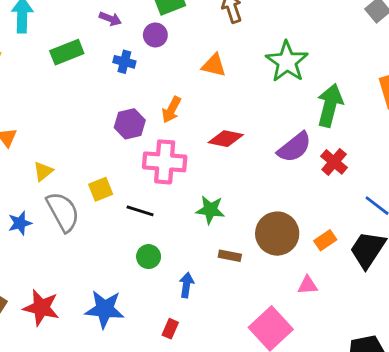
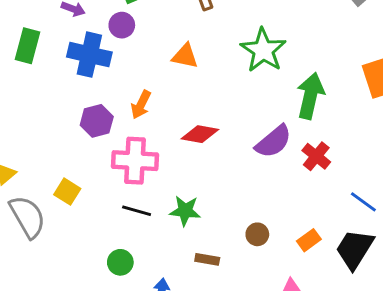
green rectangle: (67, 52) -> (27, 46), turned -52
blue cross: (124, 62) -> (89, 55), size x1.8
yellow square: (101, 189) -> (67, 192), turned -35
black line: (140, 211) -> (137, 211), moved
brown circle: (277, 234) -> (257, 234), size x0.5

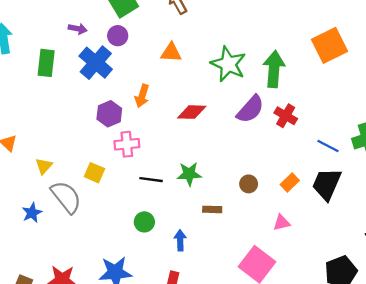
green star: (263, 50) -> (228, 64), moved
blue cross: (89, 55) -> (96, 63), turned 36
pink cross: (135, 161) -> (127, 144), moved, size x0.7

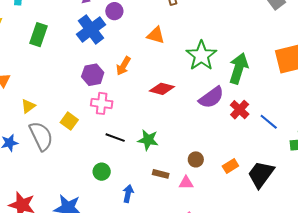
green rectangle: (46, 63) -> (38, 35), moved
blue line: (328, 146) -> (269, 122), moved
pink triangle: (282, 223) -> (186, 183), moved

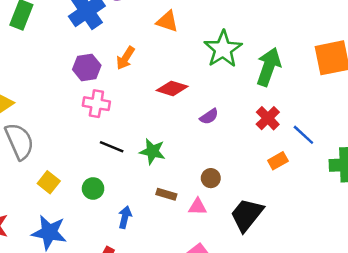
purple semicircle: (211, 97) -> (209, 116), moved, size x0.6
yellow square: (69, 121) -> (49, 182), moved
orange rectangle: (230, 166) -> (278, 161), moved
black trapezoid: (261, 174) -> (247, 215), moved

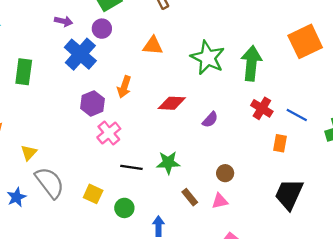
pink cross: (96, 104) -> (109, 133), turned -35
orange rectangle: (278, 161) -> (280, 143), turned -36
yellow square: (49, 182) -> (93, 194), moved
brown rectangle: (166, 194) -> (190, 197), turned 48
black trapezoid: (247, 215) -> (289, 194), moved

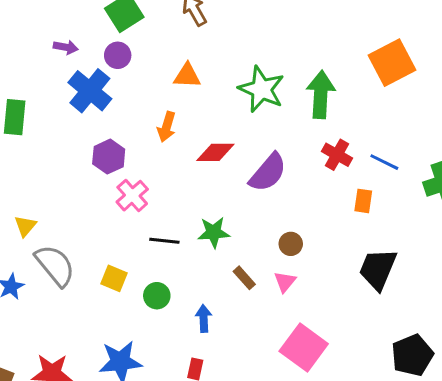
orange arrow: (124, 87) -> (167, 127), moved
purple semicircle: (210, 120) -> (268, 173), size x1.8
pink triangle: (220, 201) -> (285, 282), turned -36

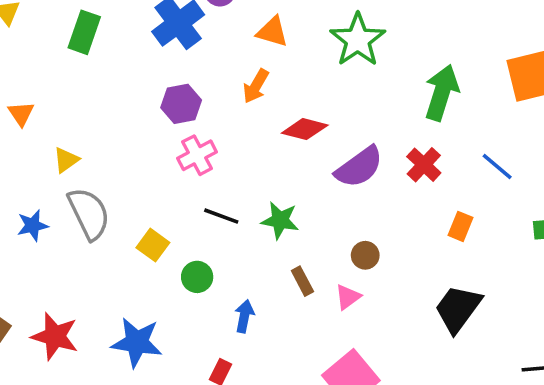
orange triangle: (187, 76) -> (272, 32), moved
green star: (262, 89) -> (358, 40), moved
red cross: (337, 155) -> (424, 165), moved
blue line: (384, 162) -> (497, 166), moved

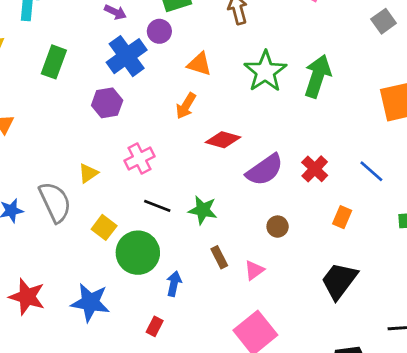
green arrow: (442, 93) -> (318, 76), moved
purple hexagon: (181, 104) -> (107, 103), moved
yellow triangle: (66, 160) -> (88, 173), moved
brown circle: (365, 255) -> (278, 227), moved
green circle: (197, 277) -> (138, 253), size x1.8

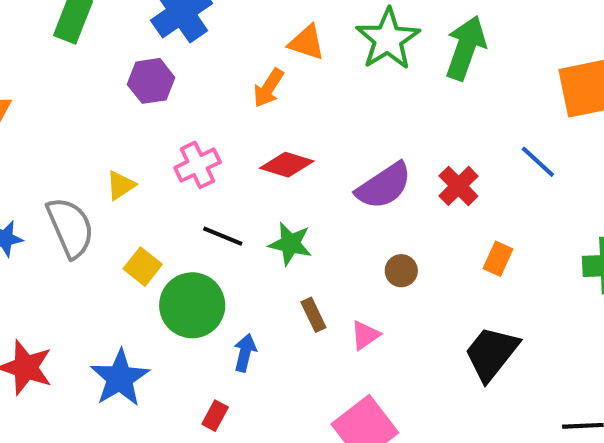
orange triangle: (199, 64) -> (307, 42), moved
red diamond: (223, 140) -> (287, 165), moved
blue line: (371, 171) -> (538, 162), moved
blue star: (90, 302) -> (120, 378), turned 30

